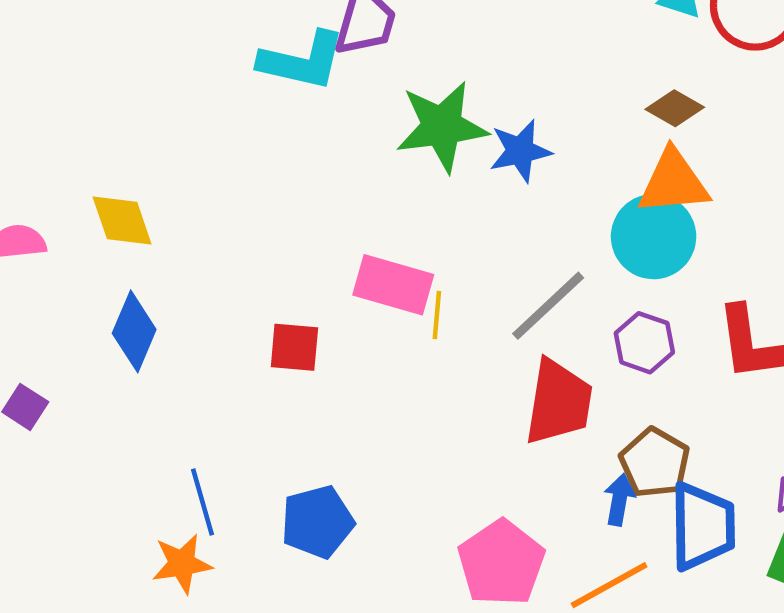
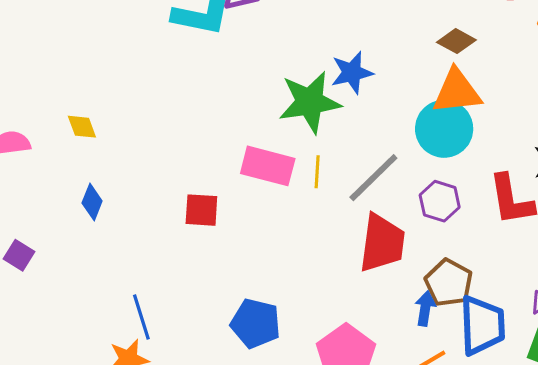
green star: (442, 127) -> (310, 102), moved
yellow diamond: (122, 220) -> (82, 127), size x0.7
yellow line: (437, 315) -> (317, 172), moved
blue diamond: (134, 331) -> (92, 202), size x0.7
blue pentagon: (317, 522) -> (256, 323), moved, turned 30

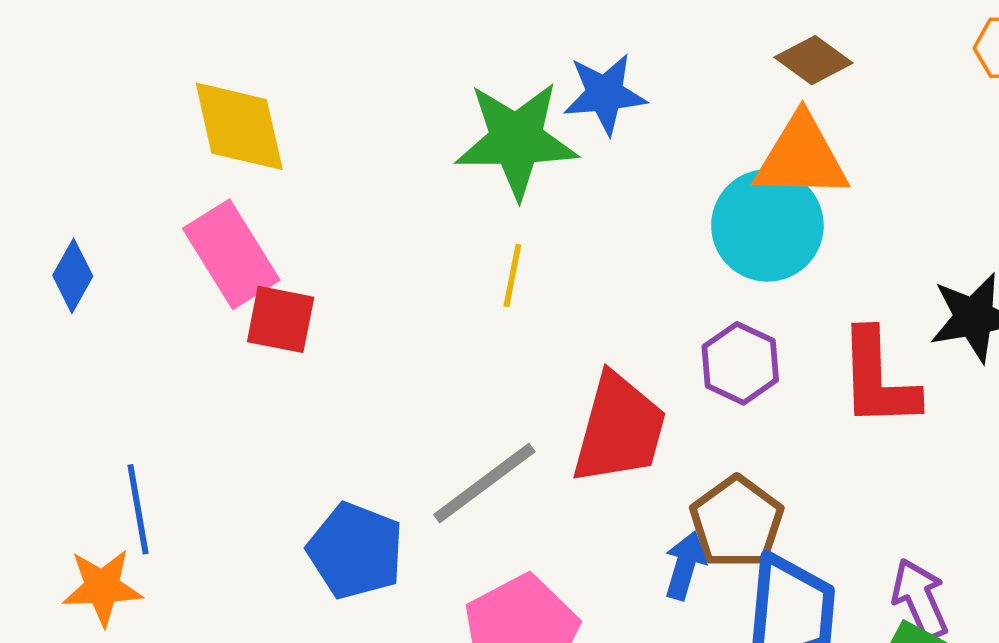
yellow diamond: (82, 127) -> (239, 126), moved, size x1.8
pink rectangle: (268, 166) -> (231, 254), moved, turned 36
gray line: (373, 178) -> (484, 483), moved

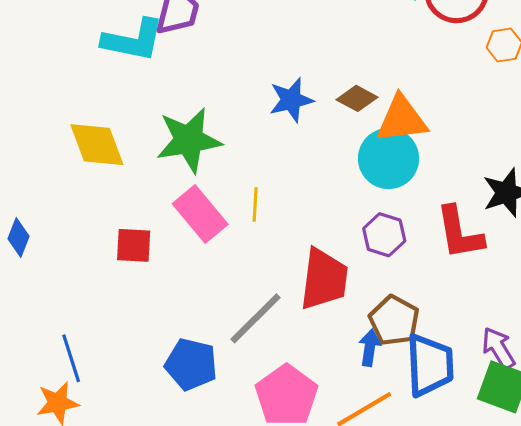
brown diamond: (814, 60) -> (357, 98), moved
green star: (516, 140) -> (189, 140), moved
pink rectangle: (231, 254) -> (200, 214), moved

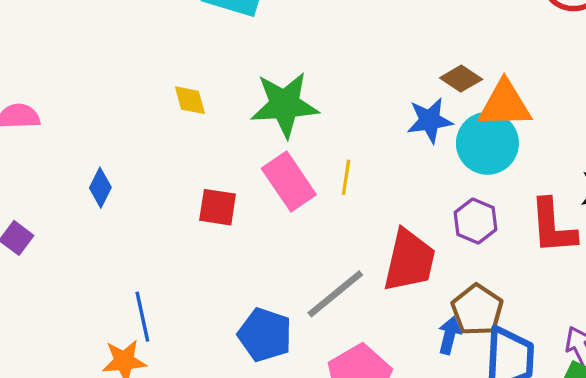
blue star: (291, 100) -> (430, 120), moved
yellow diamond: (97, 145) -> (190, 100), size x0.6

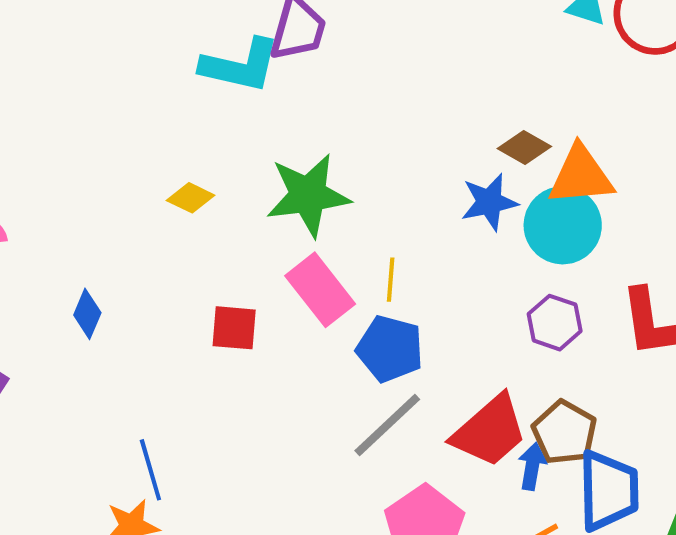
yellow diamond: (190, 100) -> (191, 198), turned -45
red trapezoid: (409, 260) -> (490, 431), moved, turned 40
blue pentagon: (265, 335) -> (390, 349), moved

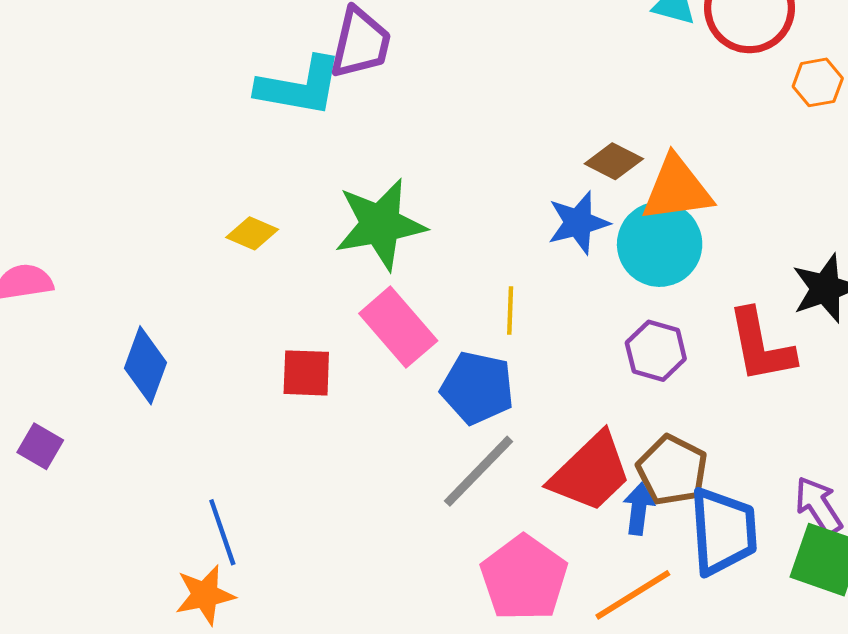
yellow line: (391, 280) -> (510, 311), moved
blue diamond: (87, 314) -> (145, 365), size x1.4

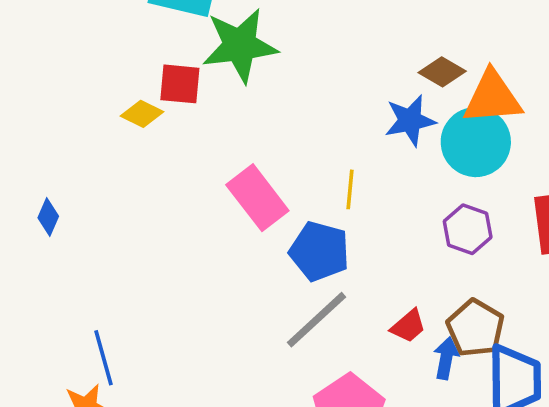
green star: (380, 224) -> (240, 45), moved
blue diamond: (145, 365) -> (48, 217), size x0.6
red square: (306, 373) -> (180, 84), moved
red trapezoid: (591, 472) -> (408, 326), size x0.5

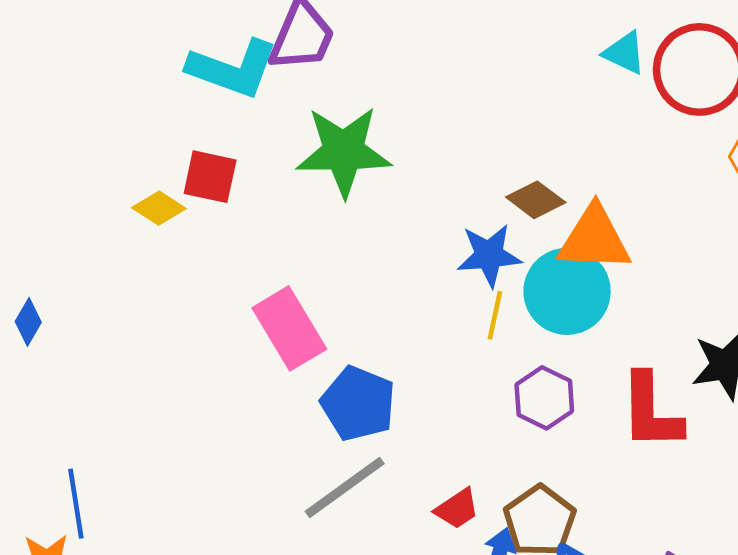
green star: (240, 45) -> (344, 151), moved
yellow line: (350, 189) -> (495, 315), moved

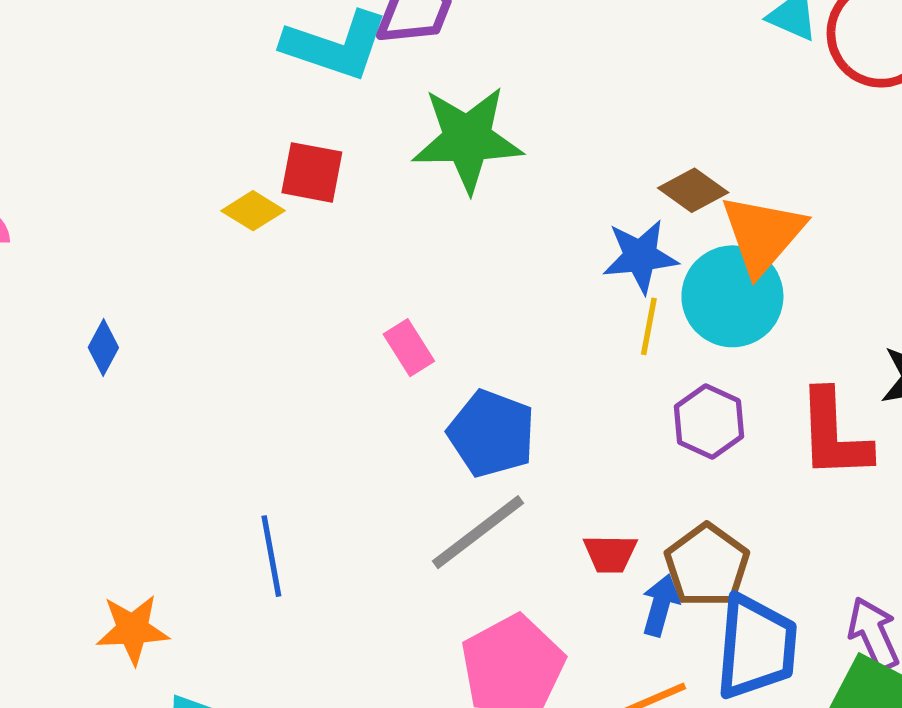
orange triangle: (594, 239) -> (763, 234), turned -50
pink rectangle: (289, 328) -> (409, 348), size x0.6
blue line: (76, 504) -> (271, 556), moved
red trapezoid: (457, 509) -> (610, 554), turned 36

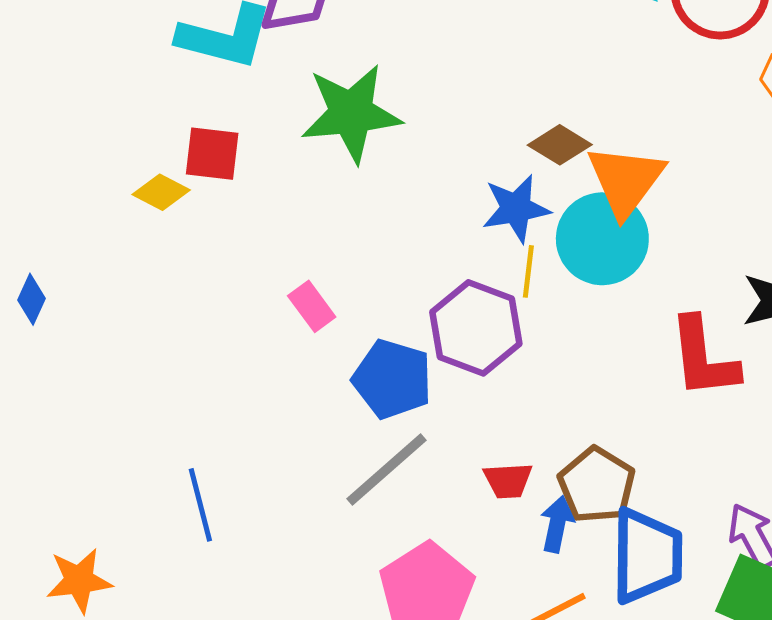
blue diamond: (103, 347) -> (32, 299), moved
purple hexagon: (709, 422) -> (476, 328), moved, size x1.4

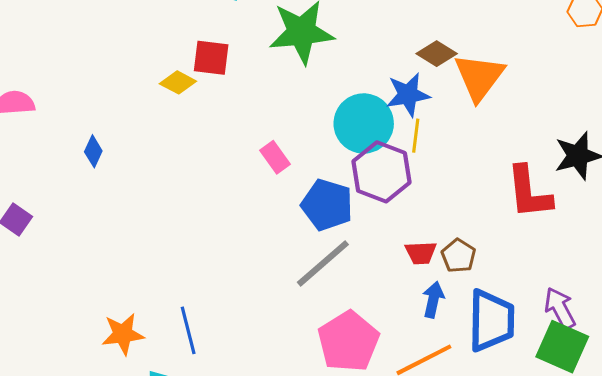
cyan circle: (602, 239) -> (364, 123), moved
red trapezoid: (508, 481) -> (421, 253), moved
brown pentagon: (597, 485) -> (459, 256), moved, size x0.7
blue line: (200, 505) -> (188, 330), moved

